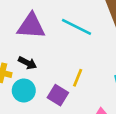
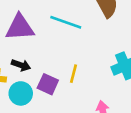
purple square: (58, 95) -> (48, 84), moved

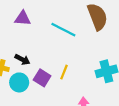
purple triangle: (20, 27) -> (23, 18), moved, size x0.7

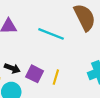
purple square: (42, 78) -> (35, 74), moved

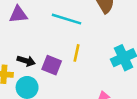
yellow line: (56, 77) -> (77, 53), moved

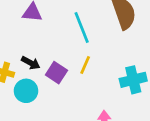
cyan line: (67, 19) -> (82, 28), turned 40

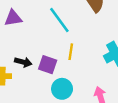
cyan circle: (26, 91) -> (62, 89), moved

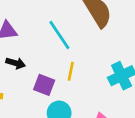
black arrow: (23, 62) -> (16, 63), moved

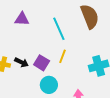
black arrow: (16, 63) -> (21, 62), moved

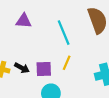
purple square: (42, 63) -> (44, 69), turned -35

